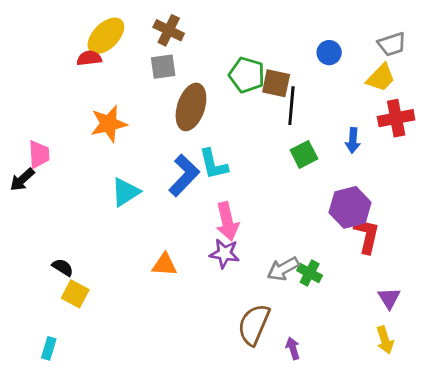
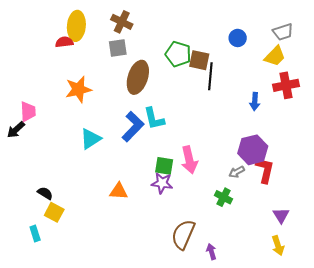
yellow ellipse: (106, 36) -> (76, 26), turned -40
green square: (304, 154) -> (164, 166), moved, turned 36
pink arrow: (227, 221) -> (189, 160), moved
gray arrow: (283, 269) -> (237, 172), moved, size x0.7
cyan rectangle: (49, 348) -> (35, 233), moved, turned -35

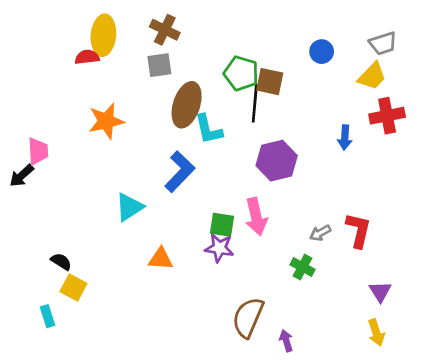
black line: (210, 76) -> (255, 103), moved
cyan L-shape: (154, 119) -> (208, 129), moved
cyan triangle: (90, 139) -> (129, 207), moved
purple hexagon: (253, 150) -> (277, 161), moved

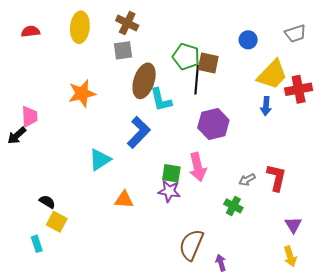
red semicircle: (87, 57) -> (30, 31), moved
yellow trapezoid: (372, 76) -> (272, 75), moved, size x1.4

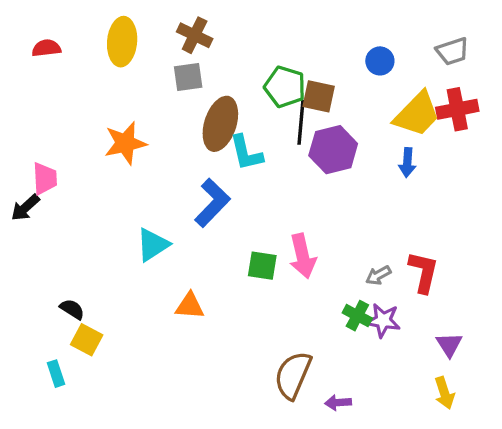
red cross: (299, 89) -> (457, 109), moved
purple hexagon: (213, 124) -> (333, 150), moved
purple star: (169, 191) -> (383, 320), moved
purple arrow: (221, 263) -> (338, 403), turned -77

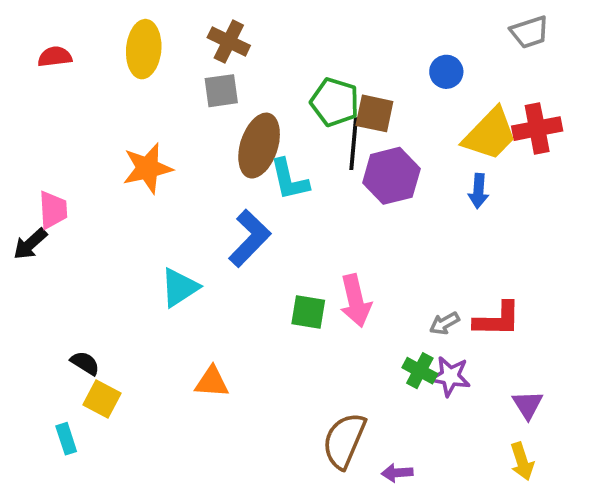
gray trapezoid: (452, 51) -> (530, 32), moved
red L-shape: (423, 272) -> (497, 320), turned 78
orange triangle: (190, 306) -> (212, 382), moved

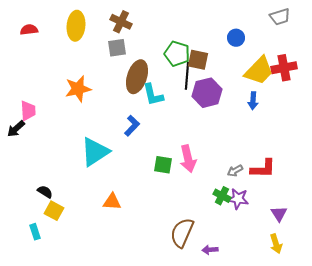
blue L-shape: (250, 238) -> (132, 126), size x0.7
cyan triangle: (180, 287) -> (95, 152), size x1.4

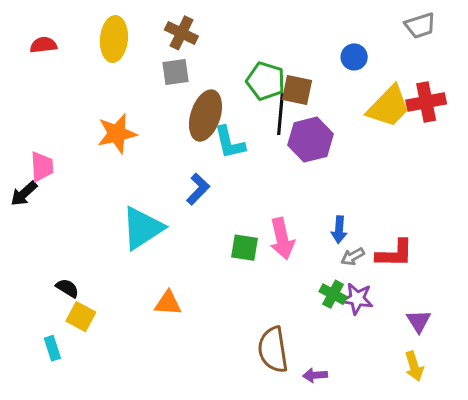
blue arrow: (253, 101) -> (339, 230), moved
brown semicircle: (182, 233) -> (273, 350), turned -32

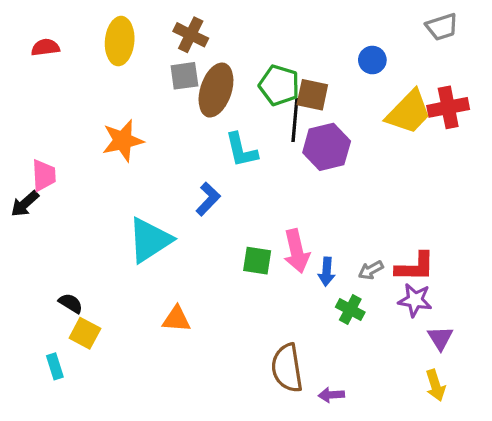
brown ellipse: (205, 116) -> (216, 90), moved
blue arrow: (339, 230) -> (327, 272), moved
purple star: (357, 299) -> (415, 300), moved

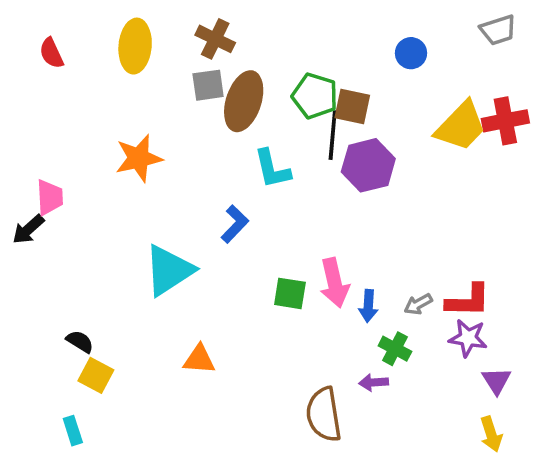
red semicircle: (45, 47) -> (51, 53), turned -108
blue circle: (372, 60) -> (411, 53), moved
cyan rectangle: (55, 366) -> (73, 431), moved
purple arrow: (331, 395) -> (374, 382), moved

